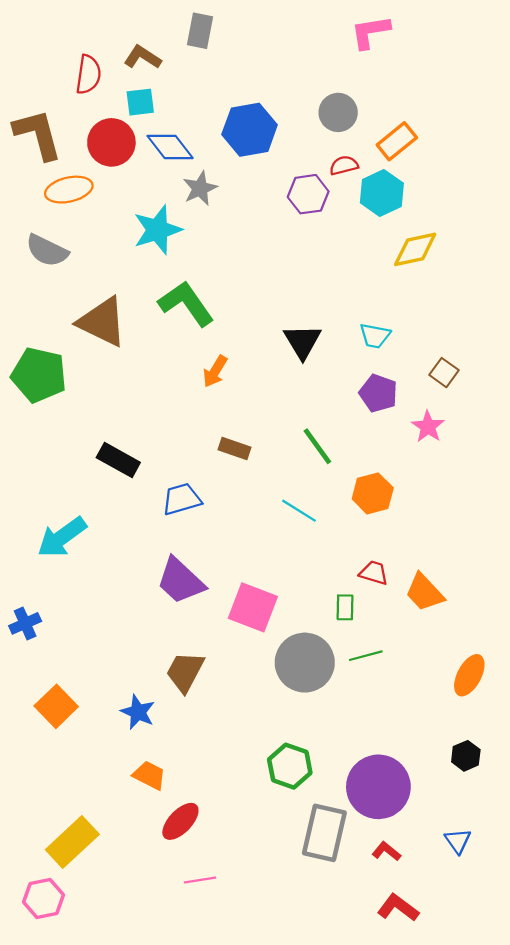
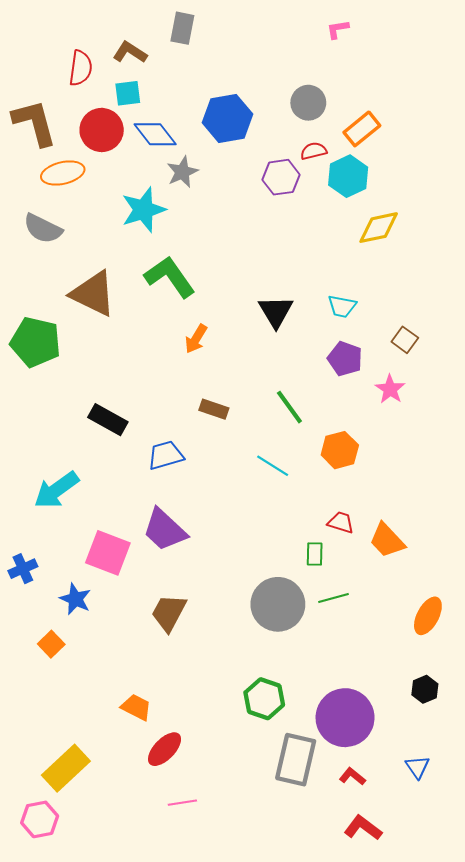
pink L-shape: (370, 32) -> (338, 29), size x0.6
pink square: (253, 607) -> (108, 553), moved
orange square: (56, 706) -> (51, 644), size x0.7
blue star: (138, 712) -> (75, 599), moved

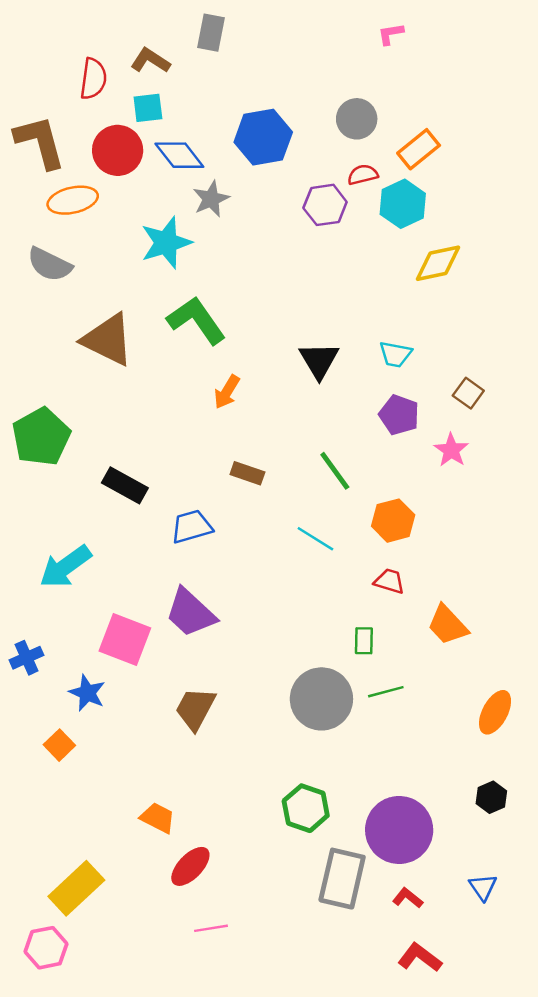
green pentagon: (35, 342) -> (41, 437), moved, turned 30
red trapezoid: (341, 522) -> (389, 581), moved

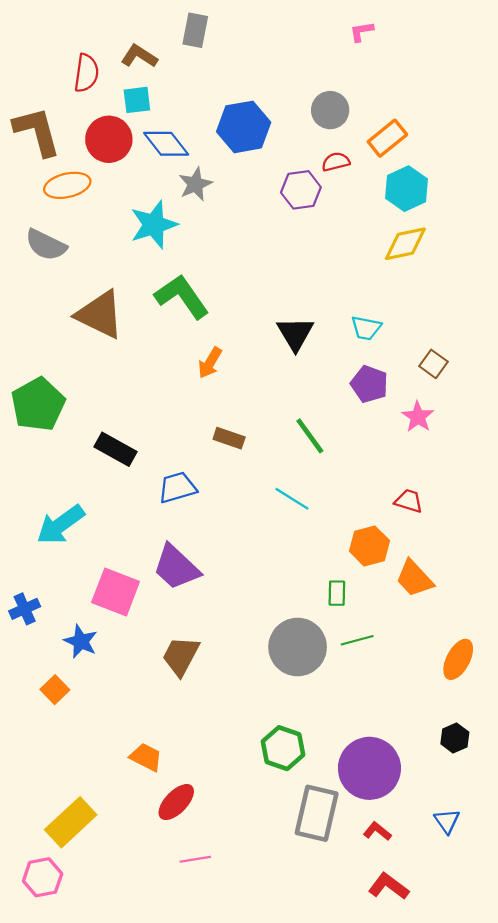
cyan hexagon: (403, 204) -> (407, 189), moved
orange hexagon: (393, 521) -> (369, 546), moved
red trapezoid: (389, 581) -> (409, 501), moved

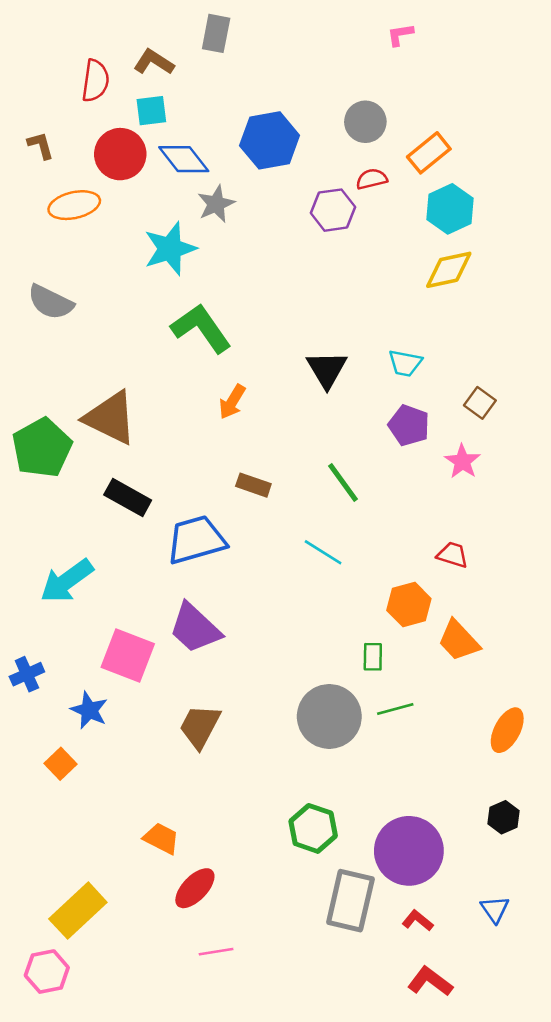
brown L-shape: (37, 131) -> (41, 145), size x0.5
gray semicircle: (46, 245) -> (51, 302), moved
brown triangle: (100, 315) -> (110, 418), moved
blue trapezoid: (177, 488) -> (196, 540), size x1.4

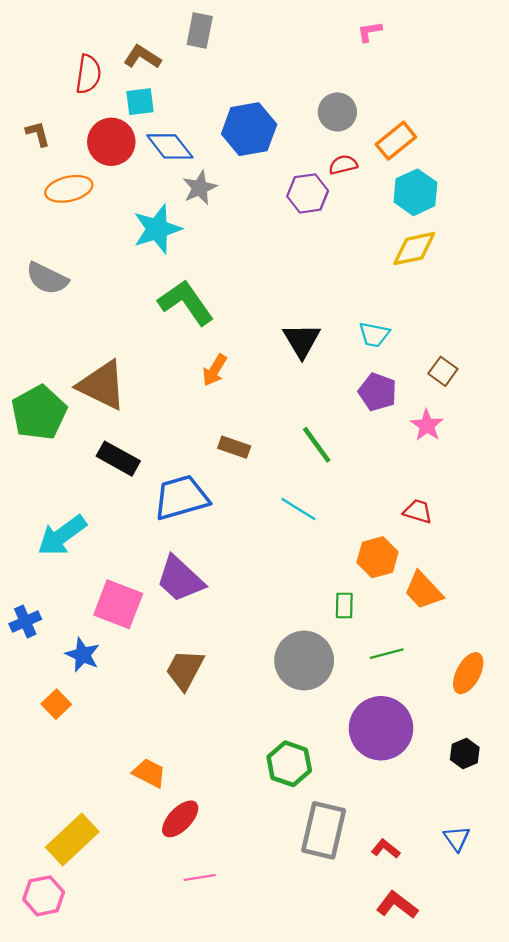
green line: (395, 709) -> (387, 654), moved
purple circle: (409, 851) -> (381, 728), moved

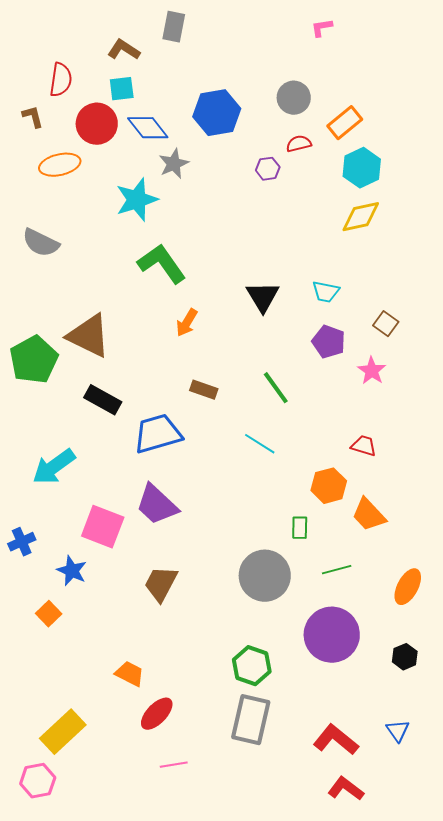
red semicircle: (88, 74) -> (61, 80), moved
purple hexagon: (308, 193) -> (268, 169), size x0.7
gray rectangle: (324, 830) -> (251, 720), moved
red L-shape: (386, 849) -> (336, 740), size x1.8

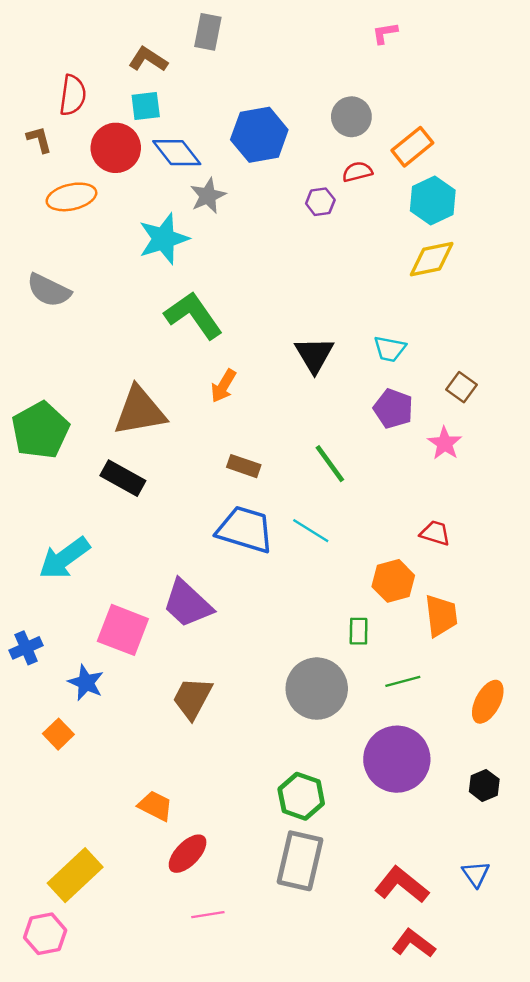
brown triangle: (89, 336) -> (140, 411), moved, turned -36
blue trapezoid: (158, 434) -> (245, 529), moved, turned 33
orange trapezoid: (369, 515) -> (441, 616), turned -144

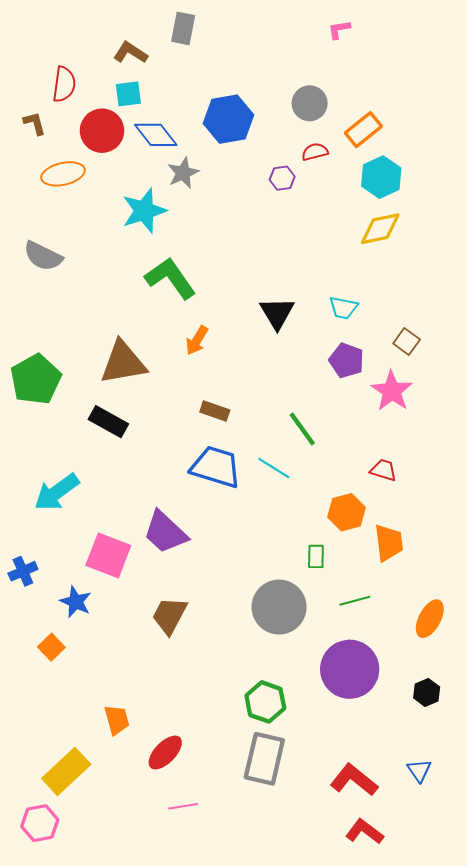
pink star: (445, 443) -> (392, 391), size x1.4
green line: (330, 464) -> (302, 429), moved
orange trapezoid: (155, 806) -> (117, 720), moved, turned 48

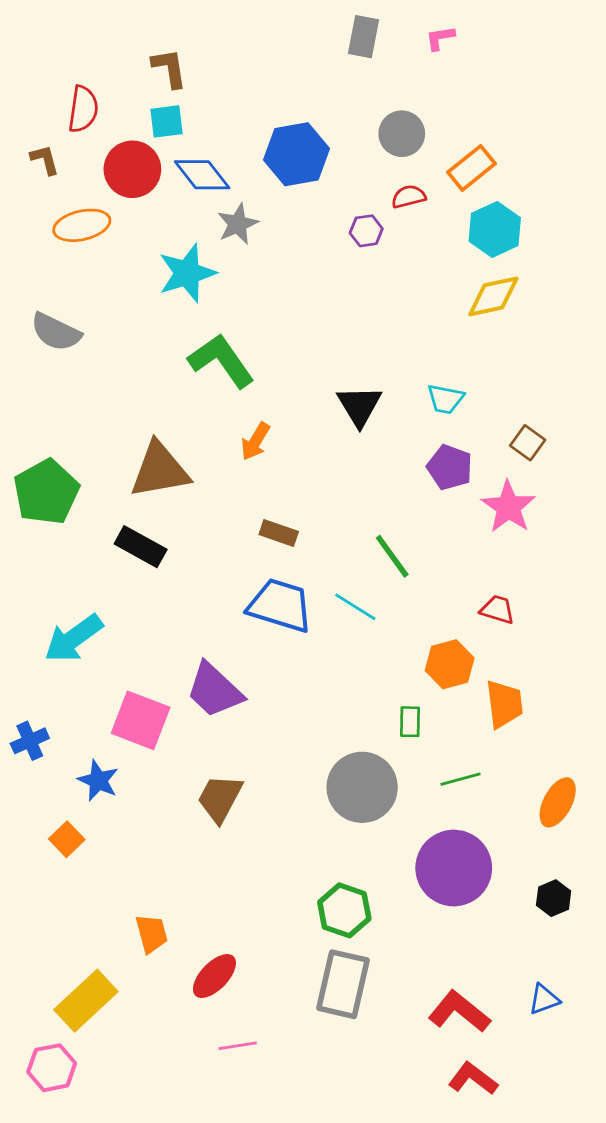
gray rectangle: (183, 28) -> (363, 37), moved
brown L-shape: (130, 53) -> (169, 68), turned 48
blue triangle: (419, 770) -> (544, 999), turned 45

